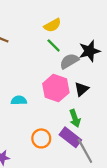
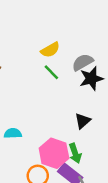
gray semicircle: (69, 61) -> (83, 62), moved
pink hexagon: (56, 88) -> (54, 153), moved

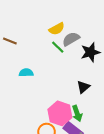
gray semicircle: (83, 62) -> (71, 39), moved
cyan semicircle: (13, 133) -> (26, 73), moved

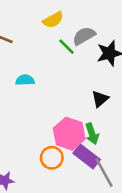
yellow semicircle: (57, 29) -> (53, 20), moved

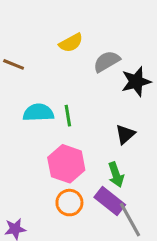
green line: (67, 47) -> (68, 116), moved, turned 36
cyan semicircle: (25, 80) -> (38, 113), size x1.4
pink hexagon: (69, 134) -> (66, 164), moved

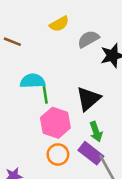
green line: (68, 116) -> (45, 95), moved
black triangle: (125, 134) -> (88, 99), moved, size x1.5

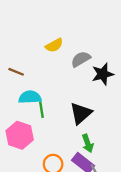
brown line: (12, 42) -> (16, 72), moved
pink hexagon: (55, 123) -> (20, 135), moved

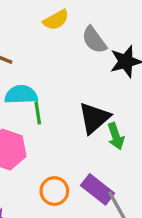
gray semicircle: (81, 59) -> (94, 40), turned -96
green arrow: (88, 143) -> (116, 136), moved

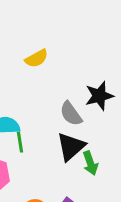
gray semicircle: (94, 40) -> (71, 114), moved

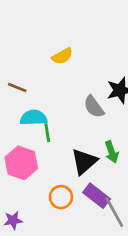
black triangle: (71, 147) -> (84, 161), moved

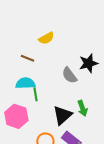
brown line: (17, 88) -> (27, 58), moved

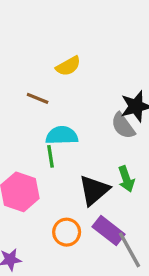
gray semicircle: (69, 75) -> (123, 126), moved
cyan semicircle: (25, 83) -> (62, 135), moved

